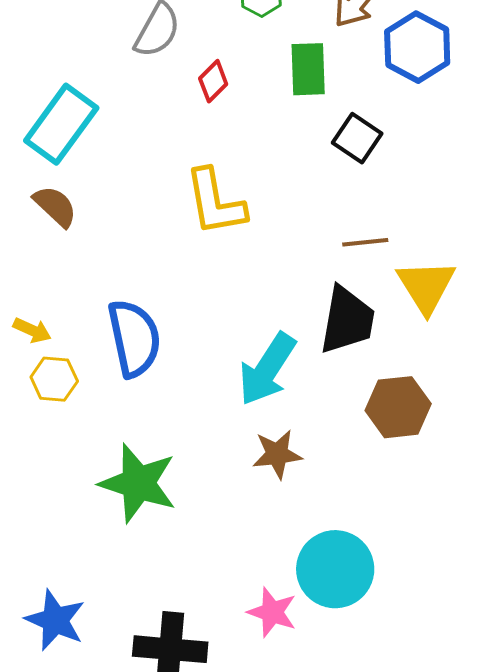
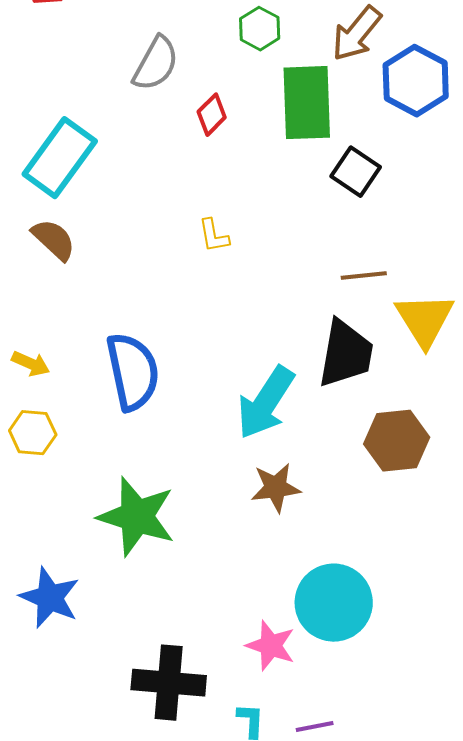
green rectangle: (308, 69) -> (307, 103), size x1.4
yellow L-shape: (215, 202) -> (214, 236), size x0.5
yellow hexagon: (54, 379) -> (33, 433), moved
blue star: (55, 620) -> (50, 598), moved

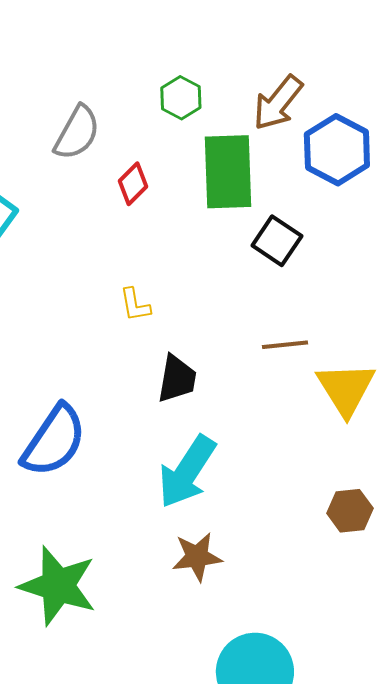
black trapezoid: (346, 354) -> (177, 379), moved, size x0.7
blue semicircle: (133, 372) -> (54, 441), turned 46
brown hexagon: (397, 441) -> (350, 511), moved, size x0.7

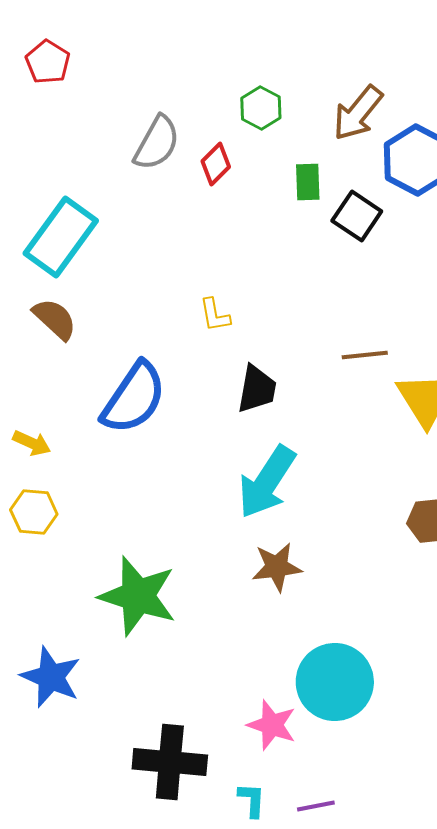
green rectangle: (228, 172) -> (308, 182), size x0.5
red diamond: (133, 184) -> (216, 164), moved
black square: (277, 241) -> (357, 216), moved
blue semicircle: (54, 441) -> (134, 398), moved

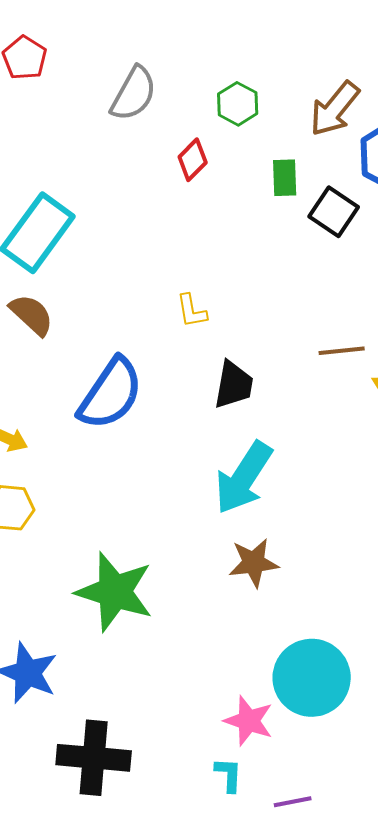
gray semicircle: (157, 143) -> (134, 94), moved
black cross: (170, 762) -> (94, 758), moved
cyan L-shape: (252, 800) -> (229, 775), moved

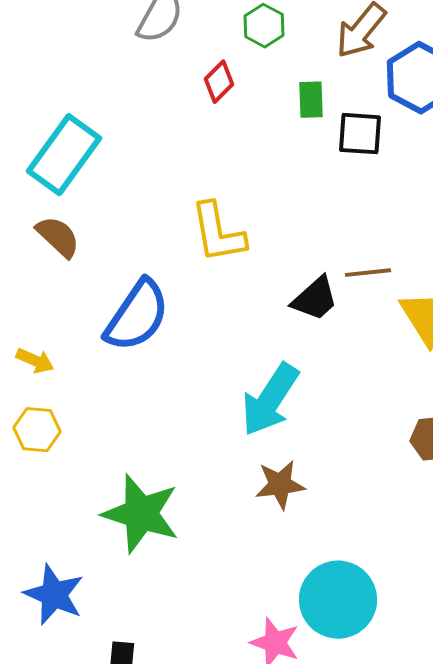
black square: (334, 212) -> (360, 134), turned -30
yellow L-shape: (192, 311) -> (218, 233), size x1.8
black trapezoid: (234, 385) -> (315, 299), moved, turned 38

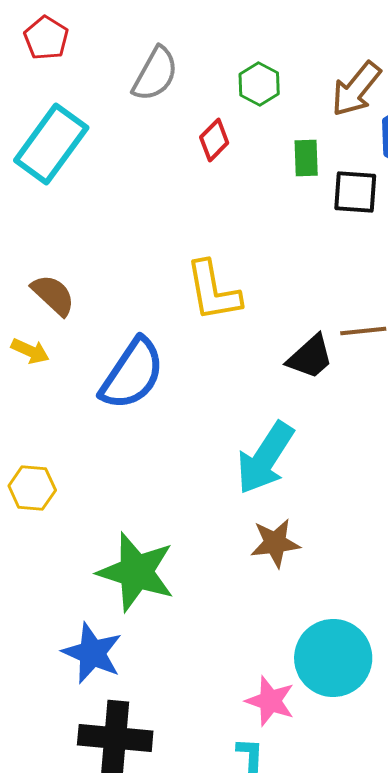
cyan rectangle: (64, 155) -> (51, 144), moved
yellow arrow: (35, 361) -> (30, 351), moved
blue star: (54, 595) -> (92, 653), moved

